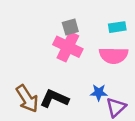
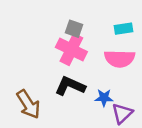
gray square: (70, 27) -> (74, 29), turned 35
black L-shape: (54, 99) -> (70, 86), moved

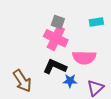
pink semicircle: (120, 59) -> (84, 57), moved
blue star: (104, 98) -> (70, 81), moved

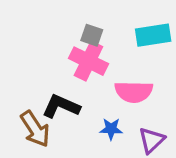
cyan rectangle: (96, 22) -> (153, 35), size x1.5
black L-shape: (55, 67) -> (61, 106), moved

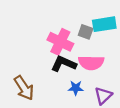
gray square: (92, 35) -> (86, 32), moved
black L-shape: (61, 106) -> (64, 64), moved

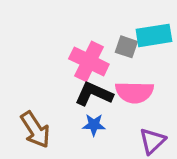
blue star: (76, 88) -> (94, 125), moved

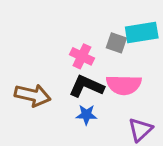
pink cross: (89, 61) -> (82, 56), size x0.7
brown arrow: (35, 130) -> (33, 95), moved, turned -44

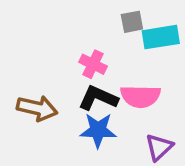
gray square: (116, 43) -> (132, 22), moved, turned -30
blue star: (86, 115) -> (98, 130), size x1.5

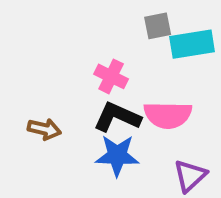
brown arrow: (37, 108) -> (44, 129), size x0.7

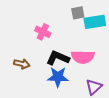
pink cross: (111, 76) -> (43, 32), moved

